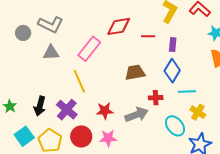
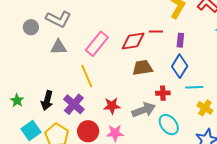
red diamond: (119, 26) -> (133, 41), moved
cyan ellipse: (175, 126) -> (169, 125), moved

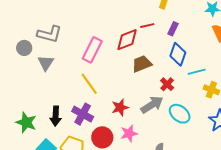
purple rectangle: (180, 40) -> (173, 29), turned 32
gray triangle: (59, 47) -> (46, 63), moved, turned -42
red cross: (163, 93) -> (167, 84), turned -32
green star: (17, 100) -> (26, 122), size x1.5

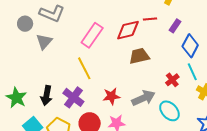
blue diamond: (178, 54) -> (190, 46), moved
cyan line: (197, 72) -> (192, 72), turned 72
red cross: (167, 84) -> (172, 80), moved

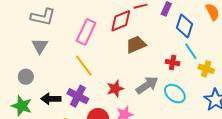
gray circle: (25, 24) -> (26, 77), moved
red cross: (172, 80) -> (173, 63), turned -32
black arrow: (46, 96) -> (51, 99), turned 90

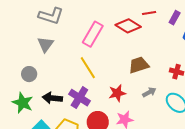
red diamond: (121, 21) -> (128, 26), turned 50
brown trapezoid: (136, 44) -> (139, 65), moved
gray arrow: (147, 85) -> (149, 92), size x0.6

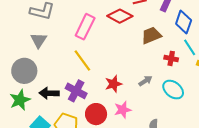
brown trapezoid: (139, 65) -> (151, 35), moved
gray circle: (29, 74) -> (24, 71), size x1.6
green star: (23, 103) -> (20, 100), turned 30

